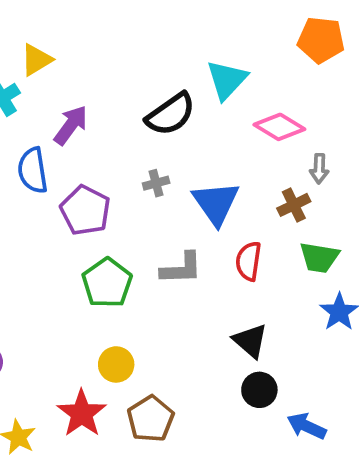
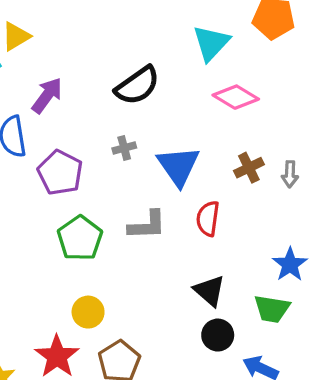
cyan triangle: (227, 80) -> (211, 43), moved
gray arrow: (319, 169) -> (290, 174), moved
green trapezoid: (319, 257) -> (272, 309), moved

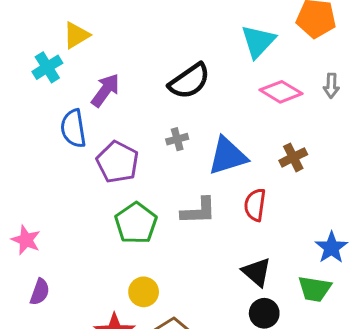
blue triangle: (178, 166) -> (228, 156), turned 48
gray arrow: (290, 174) -> (331, 86), moved

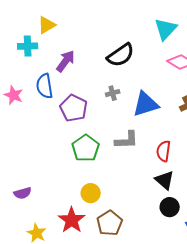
cyan cross: (47, 67) -> (28, 46), turned 30
red semicircle: (255, 205) -> (164, 151), moved
pink star: (26, 240) -> (14, 95), moved
purple semicircle: (40, 292) -> (23, 193), turned 54

